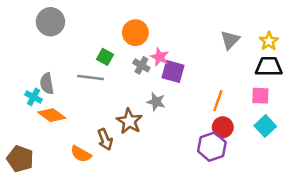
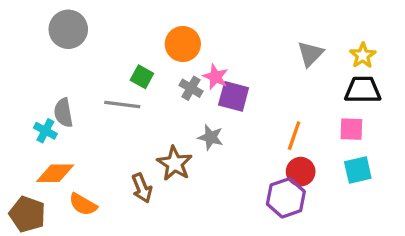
orange diamond: (52, 115) -> (55, 173), moved, turned -36
cyan square: (265, 126) -> (358, 170), turned 30
orange semicircle: (81, 154) -> (83, 204), moved

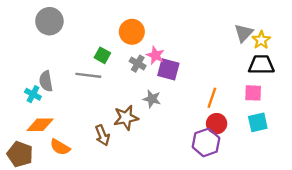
gray triangle: (310, 54) -> (244, 33), moved
brown star: (175, 163) -> (126, 118), turned 30

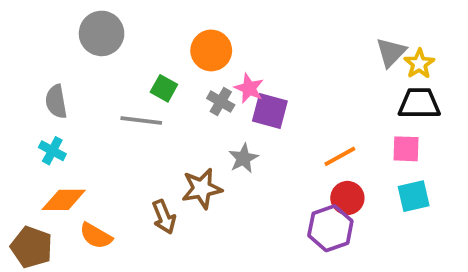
gray circle: (49, 21) -> (102, 33), moved
gray semicircle: (46, 81) -> (56, 102), moved
orange line: (212, 98) -> (340, 156), turned 42
gray star: (152, 99) -> (243, 158), turned 30

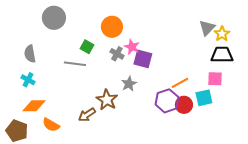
brown star: (202, 189) -> (107, 100), turned -30
cyan square: (414, 196) -> (204, 98), moved
brown arrow: (164, 217) -> (87, 115), turned 78
purple hexagon: (330, 228) -> (167, 101), moved

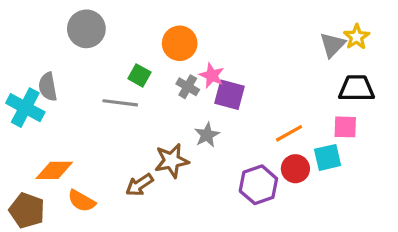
yellow star: (222, 34) -> (357, 37), moved
cyan cross: (28, 80) -> (25, 108), moved, size x1.6
brown star: (107, 100) -> (172, 161), turned 30
purple hexagon: (167, 101) -> (258, 185), moved

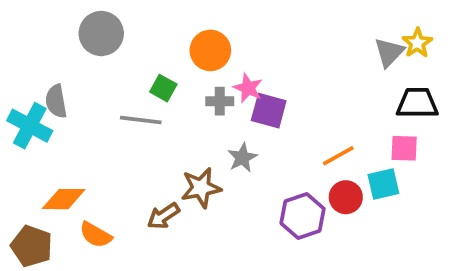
gray cross: (188, 87) -> (220, 101), turned -30

